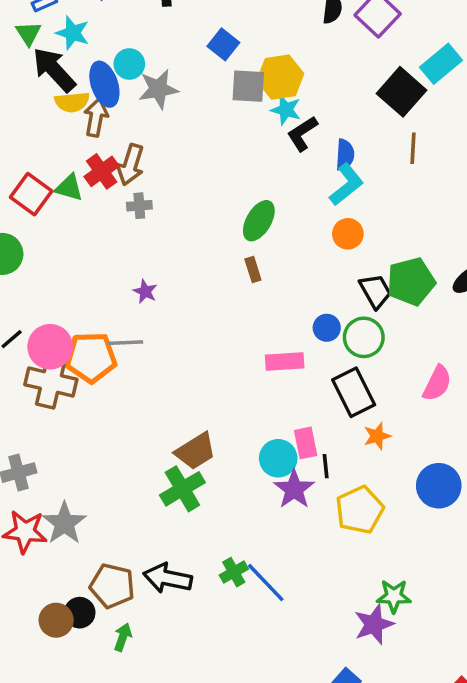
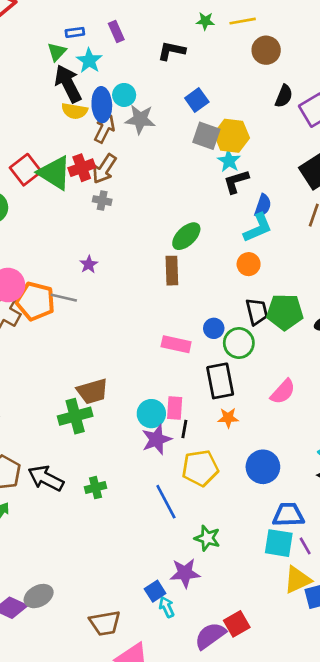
brown arrow: (96, 117) -> (105, 129), moved
green triangle: (69, 188) -> (55, 173), size x1.6
brown rectangle: (253, 270) -> (172, 271), size x1.5
blue line: (266, 583) -> (166, 502), moved
purple star: (374, 624) -> (185, 573), moved

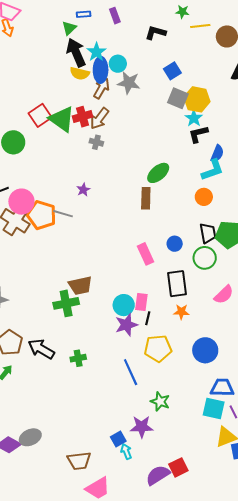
yellow line: (243, 21) -> (200, 26), moved
cyan star: (89, 61) -> (96, 52), moved
green circle: (239, 343) -> (205, 258), moved
pink rectangle: (176, 344) -> (145, 254), turned 50

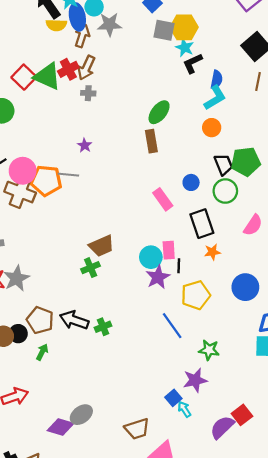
green cross: (66, 303) -> (91, 268), size x0.7
green cross: (78, 358) -> (103, 327), moved

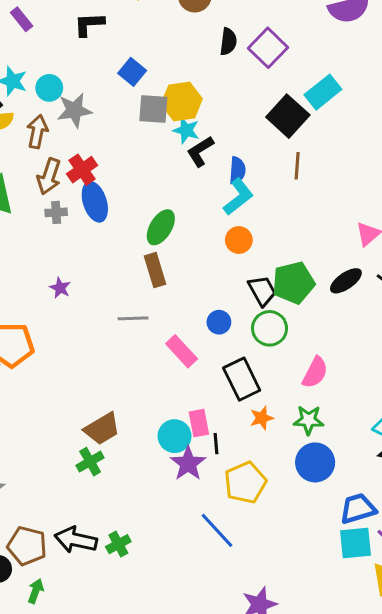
blue ellipse: (77, 17) -> (95, 202), moved
red cross: (68, 69) -> (82, 170), moved
gray line: (68, 175) -> (133, 318), moved
green star: (209, 350) -> (309, 420), moved

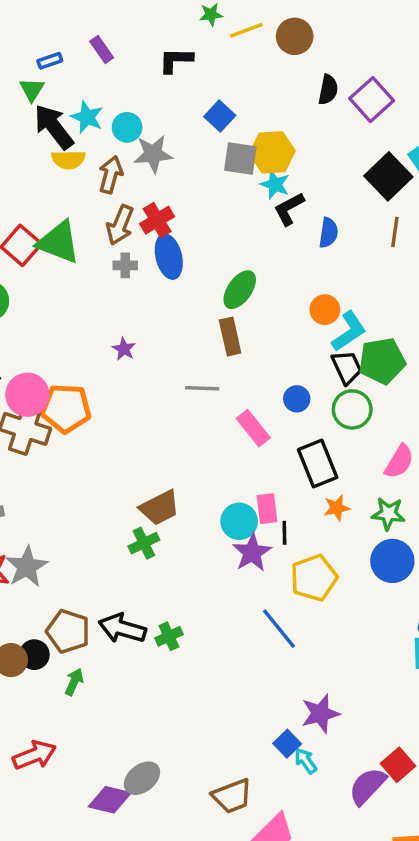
cyan L-shape: (238, 197) -> (349, 331), moved

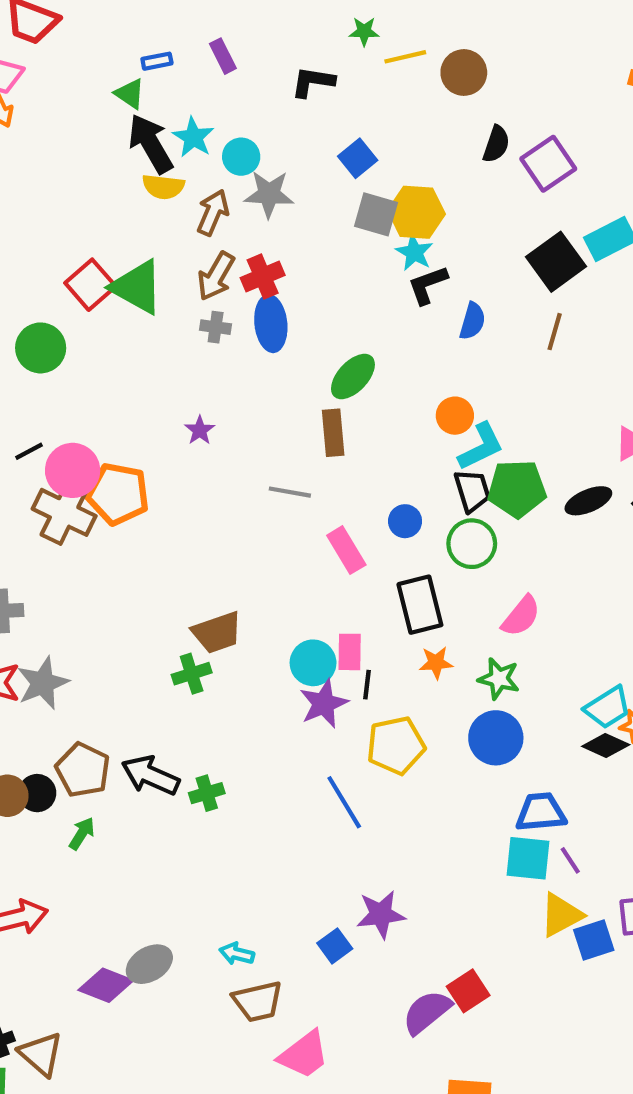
green triangle: (32, 90) -> (130, 94), turned -36
cyan arrow: (306, 761) -> (237, 954), moved, turned -48

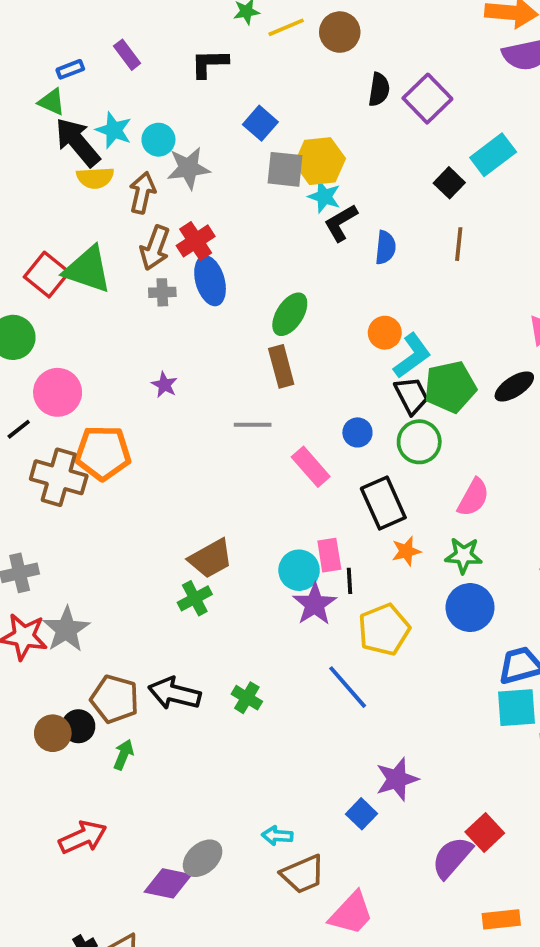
black square: (556, 262) -> (449, 183), size x0.6
pink circle: (73, 470) -> (58, 392), moved
green cross: (207, 793) -> (247, 698), moved, turned -32

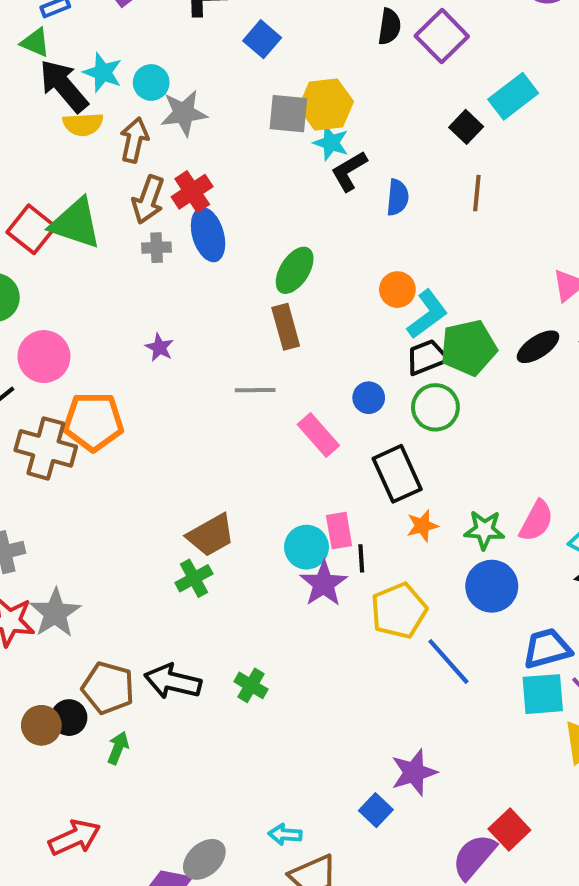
blue square: (260, 123) -> (262, 39), moved
black trapezoid: (411, 396) -> (427, 357), turned -84
pink semicircle: (473, 497) -> (536, 521), moved
blue line: (348, 687) -> (448, 661), moved

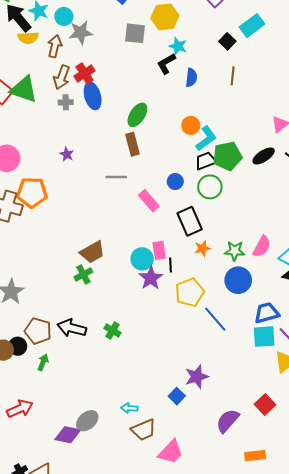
yellow hexagon: (326, 105) -> (165, 17), moved
cyan star: (331, 143) -> (178, 46), moved
red square: (509, 829) -> (265, 405), moved

